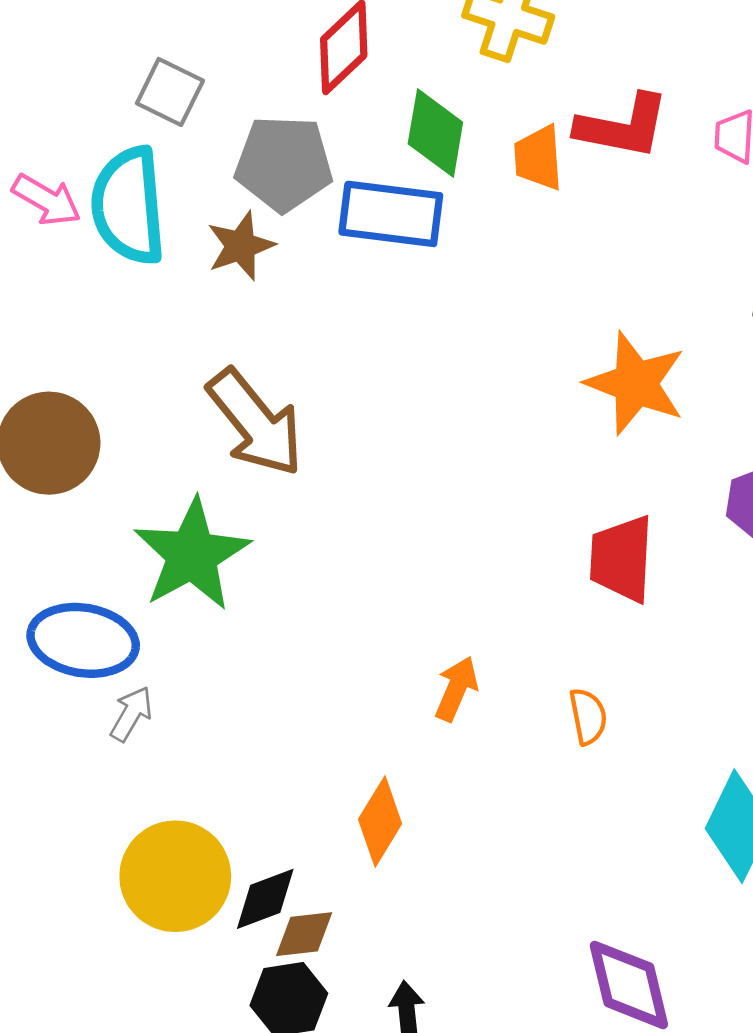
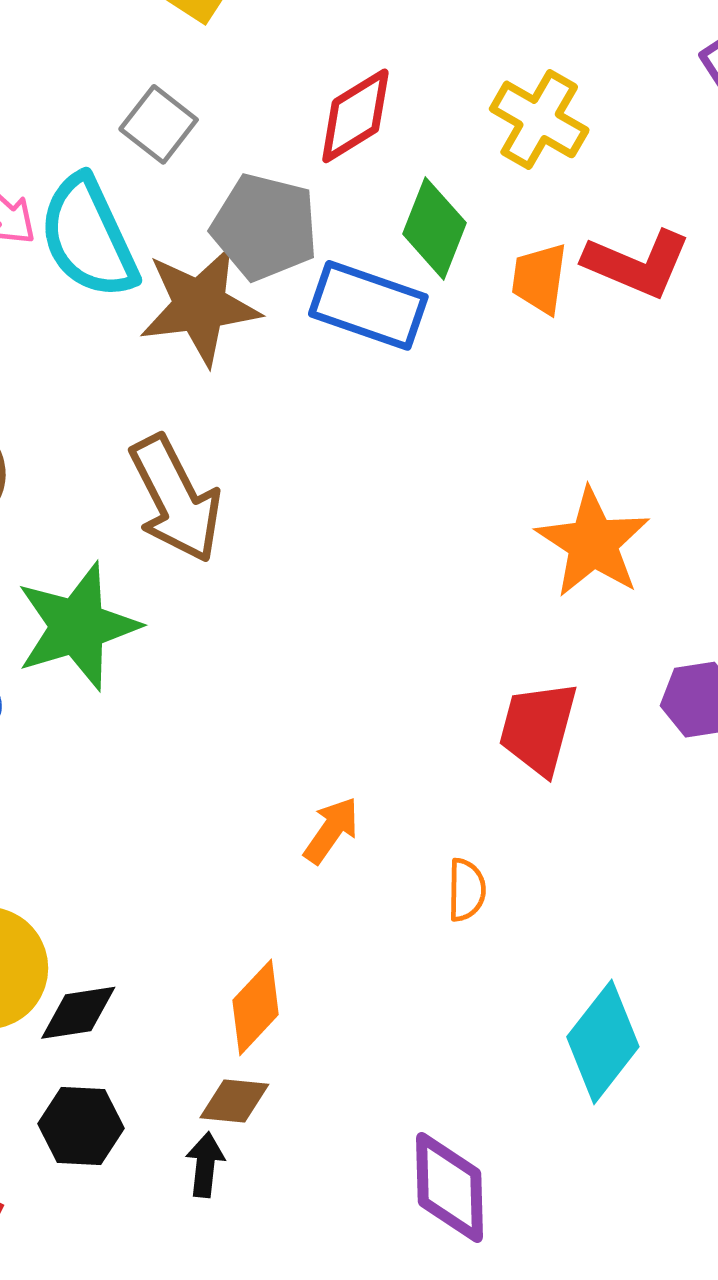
cyan semicircle: (128, 206) -> (88, 237), turned -32
brown star: (241, 246) -> (200, 306), size x1.6
orange diamond: (380, 821) -> (256, 1007), moved
brown diamond: (304, 934) -> (234, 1101), moved

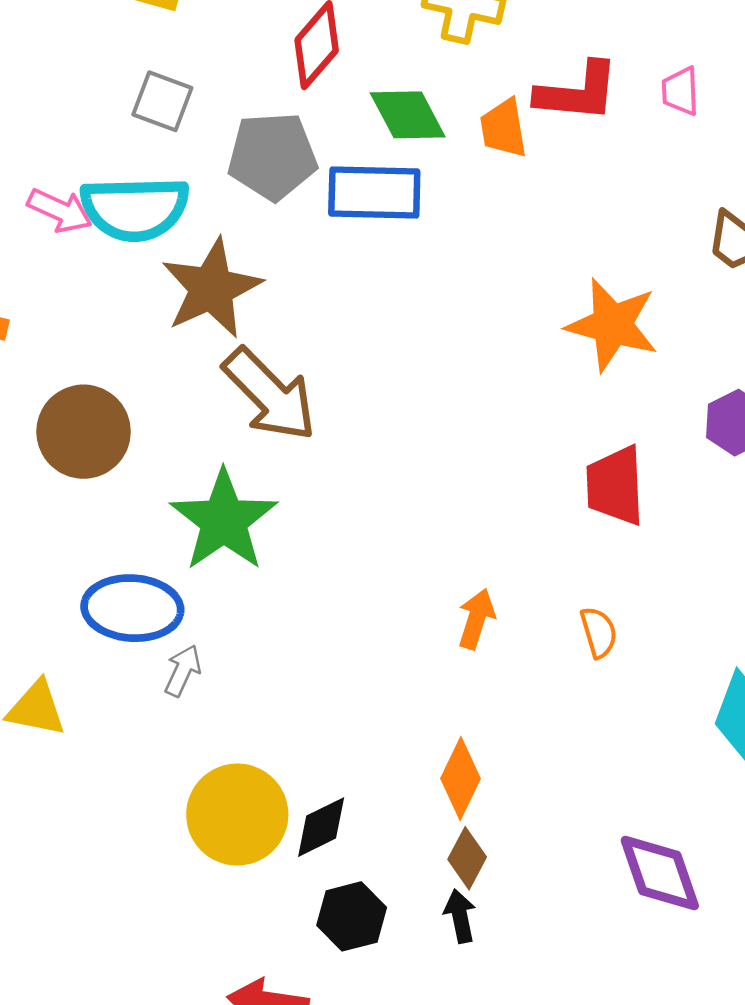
green diamond: (435, 228) -> (408, 115), turned -32
cyan semicircle: (88, 237) -> (135, 208), turned -49
brown star: (200, 306) -> (211, 288), moved
brown diamond: (234, 1101) -> (467, 858), turned -50

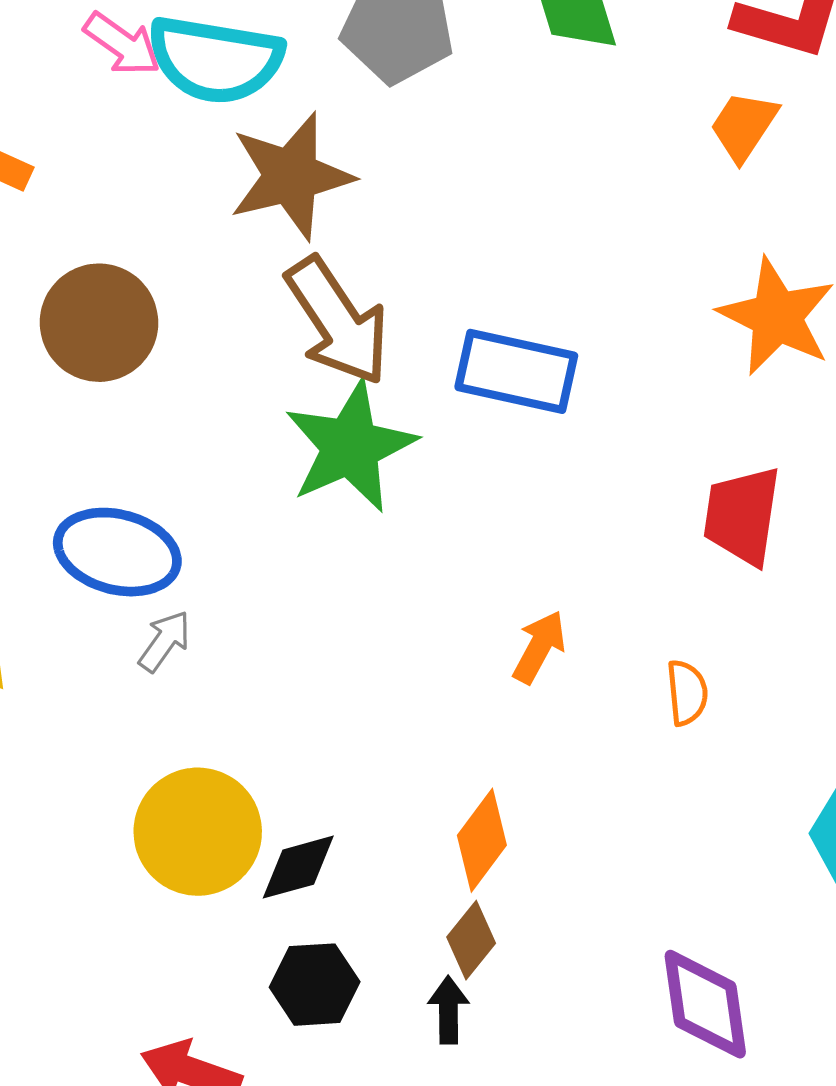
orange trapezoid: (504, 128) -> (744, 126), moved, turned 32
blue rectangle: (374, 193) -> (516, 371), moved
green star: (224, 520) -> (350, 447), moved

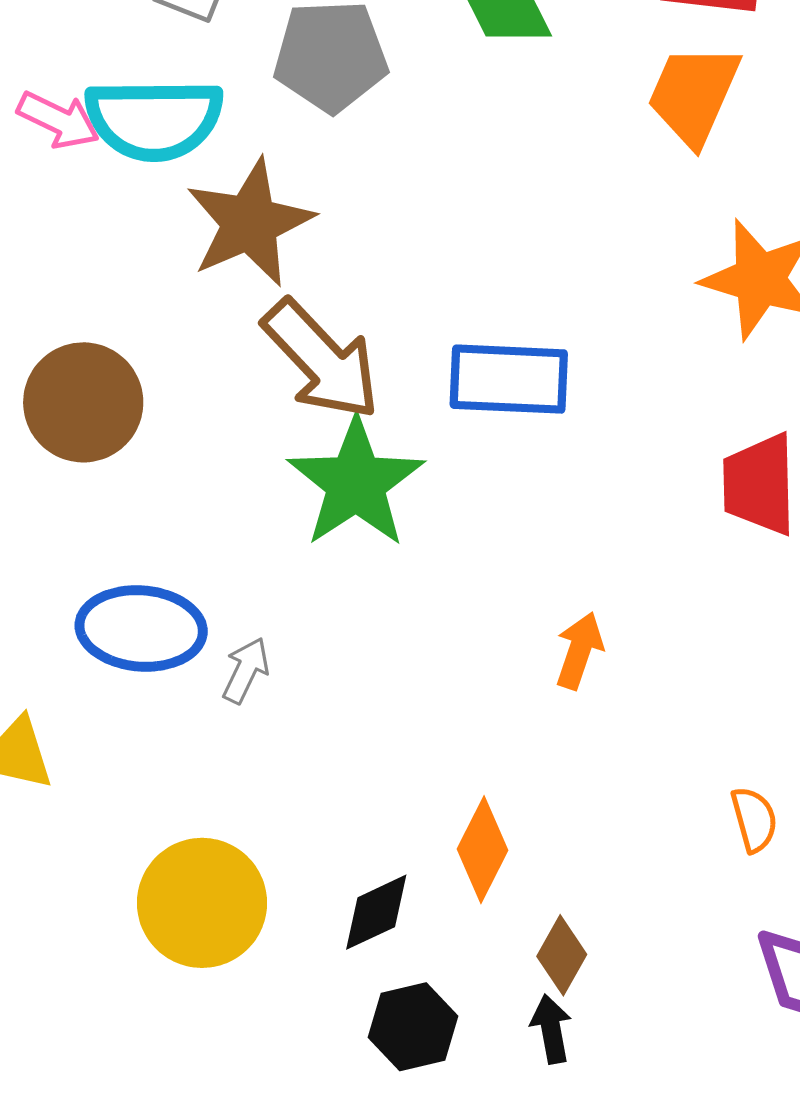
orange trapezoid: (744, 126) -> (694, 95), size x1.4
gray arrow: (165, 641) -> (246, 670), moved
orange semicircle: (687, 693) -> (754, 819), moved
yellow circle: (198, 832) -> (202, 903), moved
orange diamond: (482, 840) -> (482, 850), moved

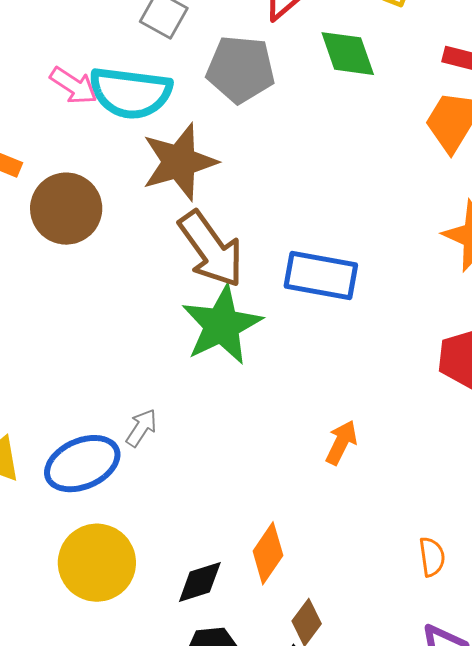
brown circle: (83, 402) -> (66, 209), moved
blue ellipse: (141, 628) -> (82, 464), moved, turned -36

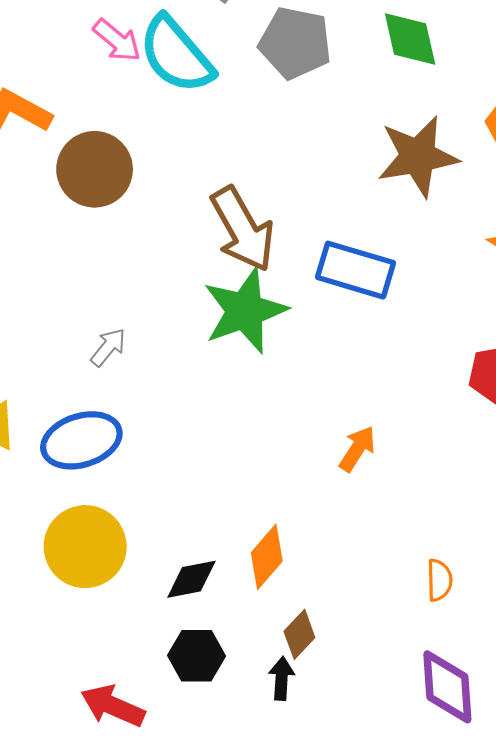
cyan semicircle: (131, 93) -> (176, 55), turned 36
brown star: (179, 162) -> (418, 156), moved
gray arrow: (141, 428) -> (108, 347), moved

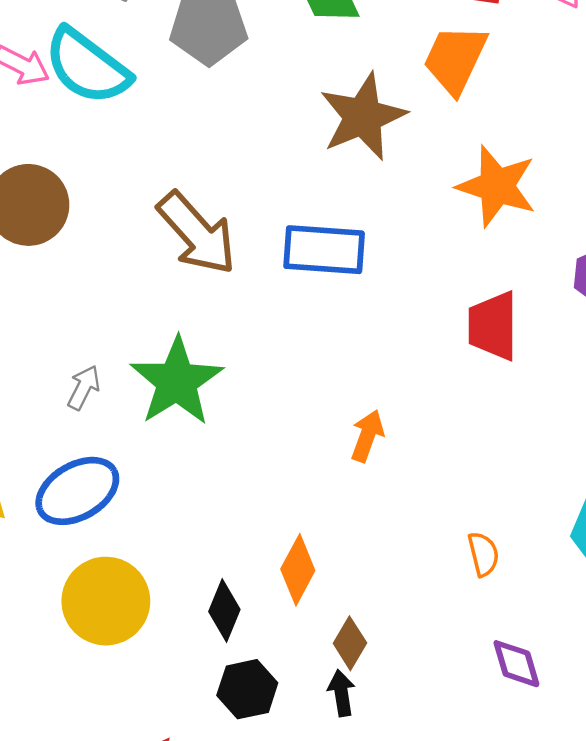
green star: (245, 311) -> (177, 381), moved
black diamond: (191, 579) -> (224, 610), turned -44
purple diamond: (447, 687) -> (516, 664), size x0.7

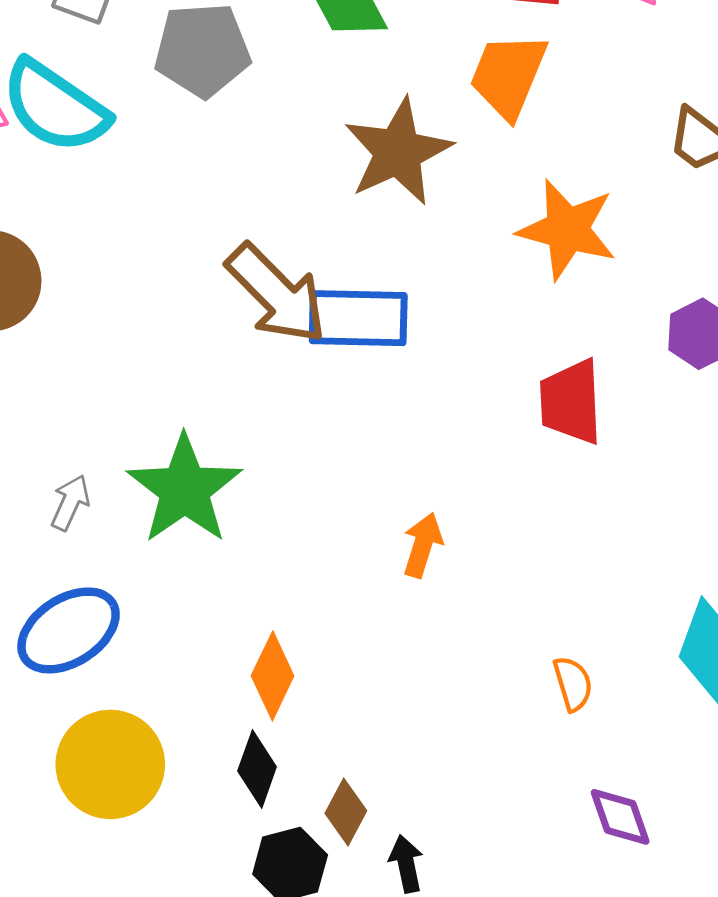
brown arrow: (197, 233) -> (276, 294), moved
orange diamond: (298, 570) -> (273, 676), moved
brown diamond: (350, 643) -> (346, 812), moved

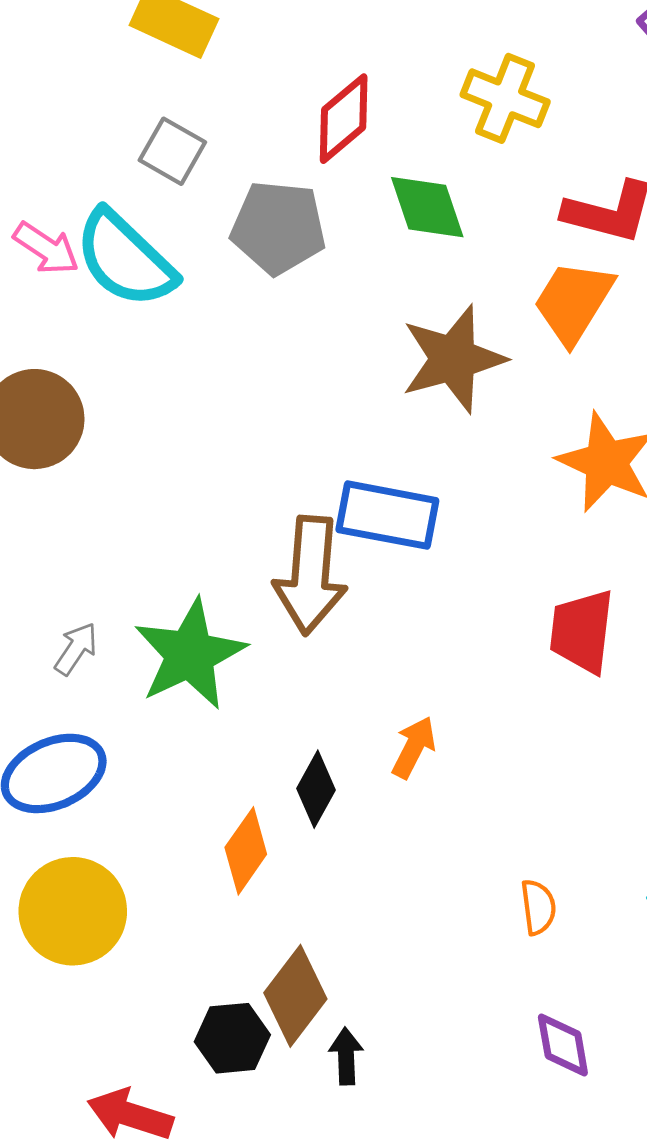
brown arrow: (276, 294) -> (310, 575), moved, turned 40
black diamond: (257, 769) -> (316, 789), moved
brown diamond: (346, 812) -> (295, 996), size x1.5

